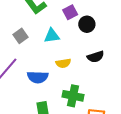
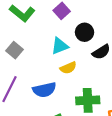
black circle: (87, 24) -> (85, 32), moved
cyan triangle: (52, 36) -> (60, 46), moved

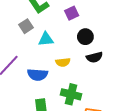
cyan triangle: (60, 46) -> (46, 39), moved
gray square: (15, 50) -> (26, 26), moved

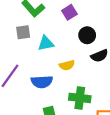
gray square: (26, 26) -> (23, 32), turned 32

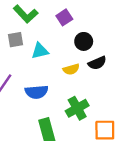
yellow semicircle: (67, 65) -> (71, 69), moved
green cross: (80, 98) -> (77, 108), turned -35

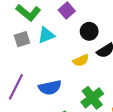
cyan triangle: (40, 51) -> (46, 35), moved

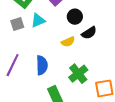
blue semicircle: (50, 88) -> (42, 65), turned -78

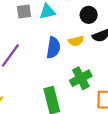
blue semicircle: (42, 65) -> (53, 48), moved

